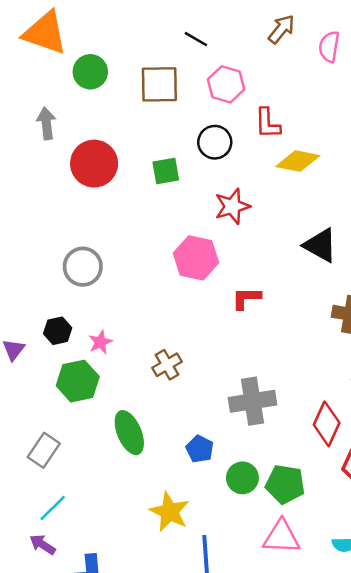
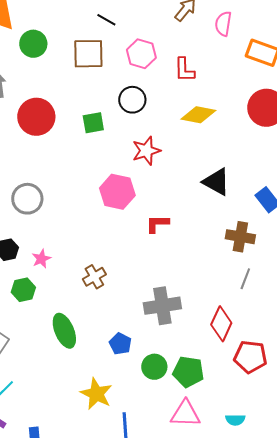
black line: (196, 39) -> (106, 20), moved
red L-shape: (268, 123) -> (184, 70), moved
green hexagon: (78, 381) -> (23, 290), size x0.7

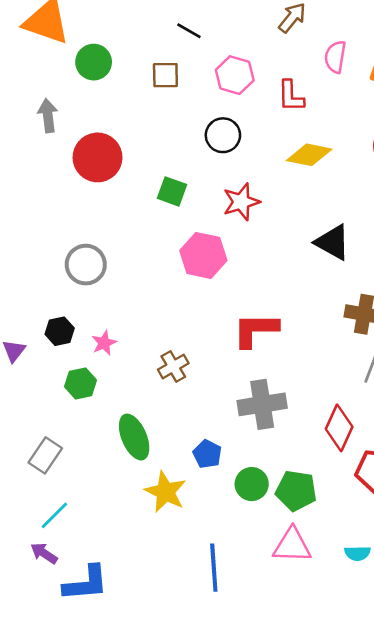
pink semicircle: (223, 24) -> (335, 57), moved
brown square: (88, 54) -> (165, 75), size x0.7
green square: (93, 123) -> (172, 191), moved, turned 30
red L-shape: (157, 224) -> (256, 330), moved, size x1.5
yellow star: (96, 394) -> (165, 492), moved

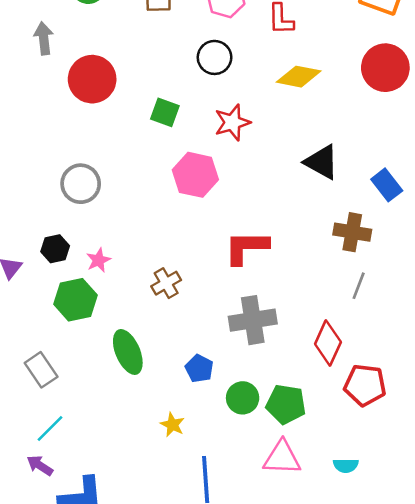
green hexagon: (81, 383) -> (76, 300), size x1.4
gray rectangle: (45, 455) -> (41, 370), turned -68
yellow star: (165, 492) -> (172, 425), moved, size x0.6

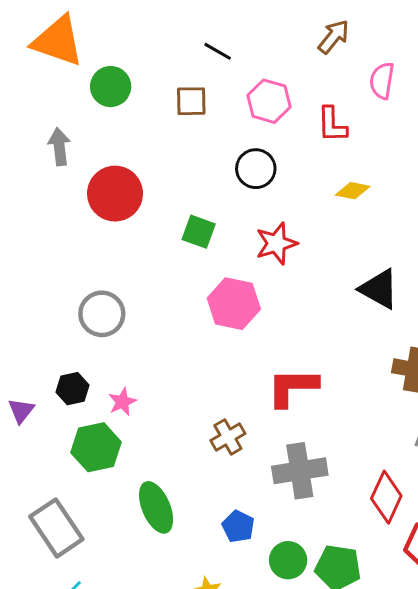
yellow diamond: (299, 77) -> (353, 191), size x0.7
brown cross: (166, 283) -> (228, 437), moved
gray rectangle: (41, 370) -> (56, 528), size x1.4

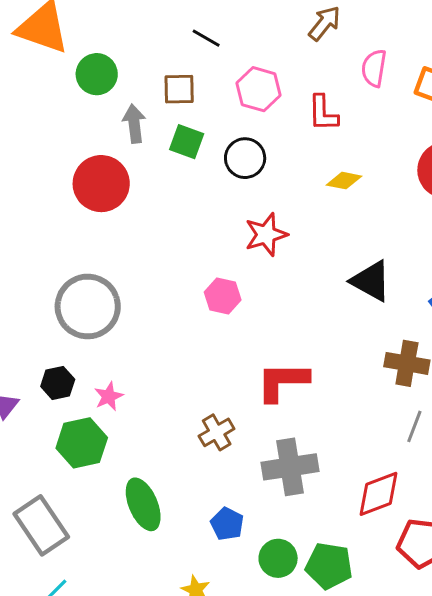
gray arrow: (59, 147) -> (134, 124), moved
green square: (199, 232) -> (187, 142), moved
pink hexagon: (234, 304) -> (223, 296), size x0.7
gray circle: (102, 314) -> (88, 306), size x1.4
red diamond: (386, 497) -> (378, 494), turned 45

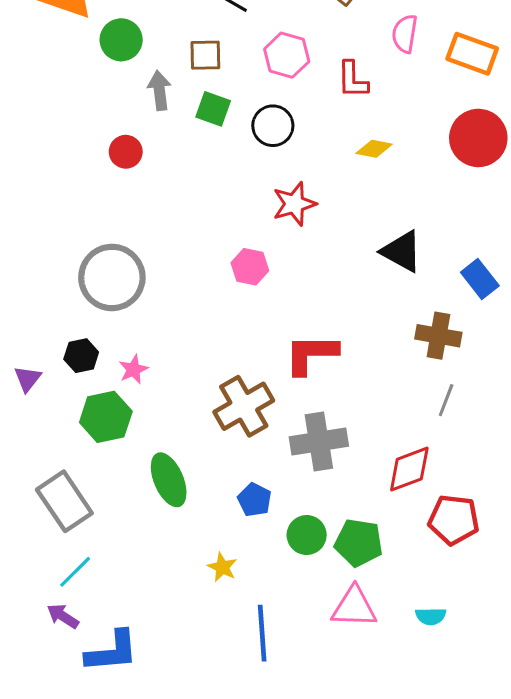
red circle: (101, 184) -> (126, 152), size x0.6
brown cross: (217, 432) -> (244, 406), size x1.6

